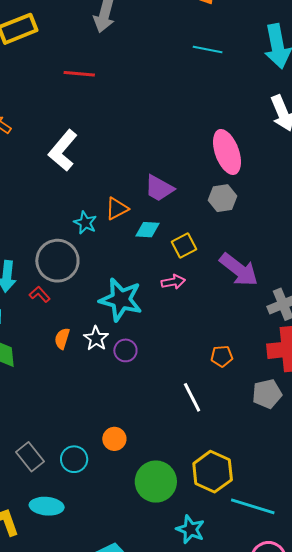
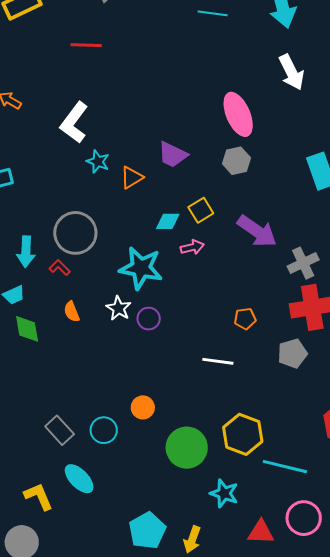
cyan star: (85, 223) -> (98, 162), moved
cyan diamond: (147, 230) -> (168, 221), moved
orange semicircle: (62, 339) -> (72, 312), moved, turned -35
white line: (192, 397) -> (218, 361), turned -52
cyan ellipse: (47, 506) -> (79, 479), turned 44

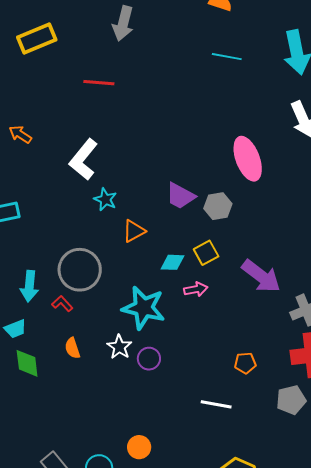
gray hexagon: (236, 161) -> (218, 206), moved
orange triangle: (132, 178) -> (134, 231), moved

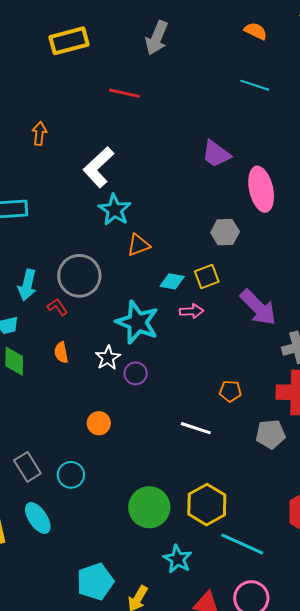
orange arrow: (20, 134) -> (39, 133), turned 55
purple trapezoid: (180, 196) -> (216, 154), moved
cyan star: (105, 199) -> (115, 210), size x1.4
orange circle: (139, 447) -> (99, 423), moved

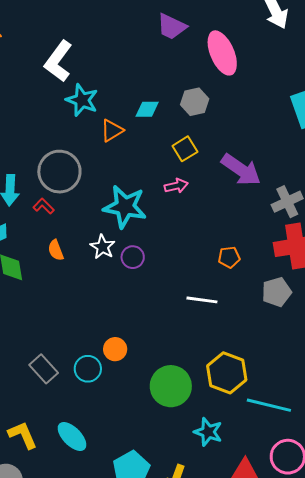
cyan diamond: (172, 281) -> (147, 109), moved
orange circle: (99, 423) -> (115, 349), moved
cyan ellipse: (38, 518) -> (72, 437), moved

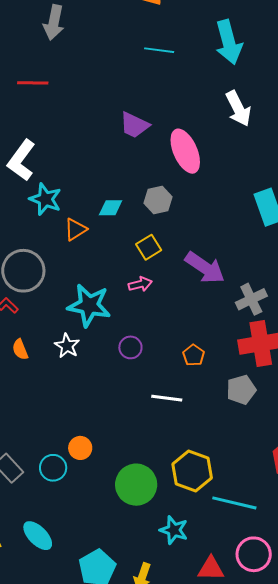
purple circle: (133, 257) -> (130, 347), moved
orange pentagon: (229, 257) -> (194, 355), turned -30

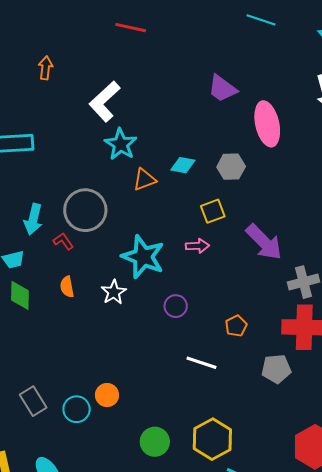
green circle: (136, 485) -> (155, 442), size x0.7

